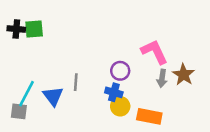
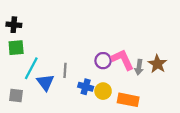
green square: (34, 29) -> (16, 48), moved
pink L-shape: (154, 52) -> (123, 60), moved
blue cross: (114, 92) -> (86, 87), moved
cyan line: (26, 94) -> (31, 68), moved

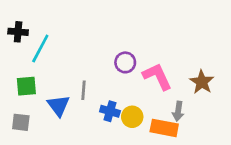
green square: (16, 48) -> (26, 86), moved
purple circle: (103, 61) -> (125, 62), moved
gray arrow: (139, 67) -> (178, 111), moved
cyan line: (31, 68) -> (40, 49), moved

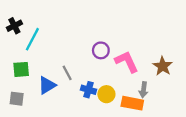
black cross: (18, 32) -> (14, 26), turned -32
gray line: (83, 90) -> (67, 73), turned -32
blue triangle: (58, 106) -> (47, 85), turned 36

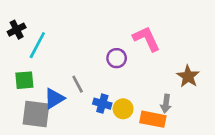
pink L-shape: (127, 62) -> (146, 39), moved
gray square: (17, 99) -> (36, 114), moved, size x1.6

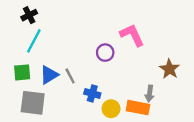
black cross: (17, 30) -> (29, 15), moved
blue triangle: (54, 98) -> (49, 75), moved
yellow circle: (123, 109) -> (111, 109), moved

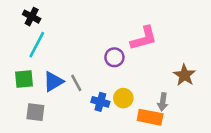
black cross: (29, 15) -> (32, 17), turned -35
pink L-shape: (132, 35) -> (144, 38), turned 100
gray square: (33, 103) -> (35, 112), size x0.7
yellow circle: (111, 109) -> (123, 98), moved

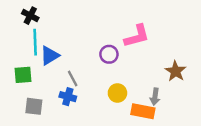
cyan line: (37, 45) -> (35, 42), turned -30
blue triangle: (53, 82) -> (50, 55), moved
blue cross: (100, 102) -> (68, 97), moved

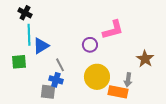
yellow circle: (117, 93) -> (97, 77), size x1.6
gray square: (34, 106) -> (48, 92), moved

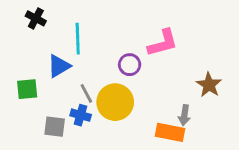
cyan line: (29, 35) -> (78, 39), moved
yellow circle: (97, 77) -> (115, 102), moved
gray square: (48, 92) -> (55, 127), moved

